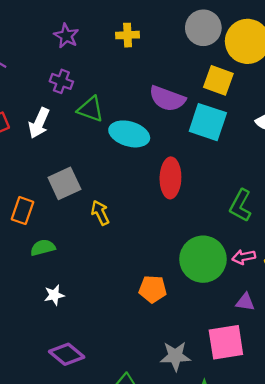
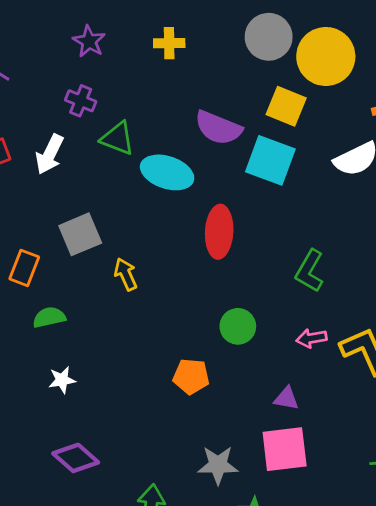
green circle: (203, 259) -> (238, 326), moved, size x0.6
purple triangle: (245, 302) -> (286, 398), moved

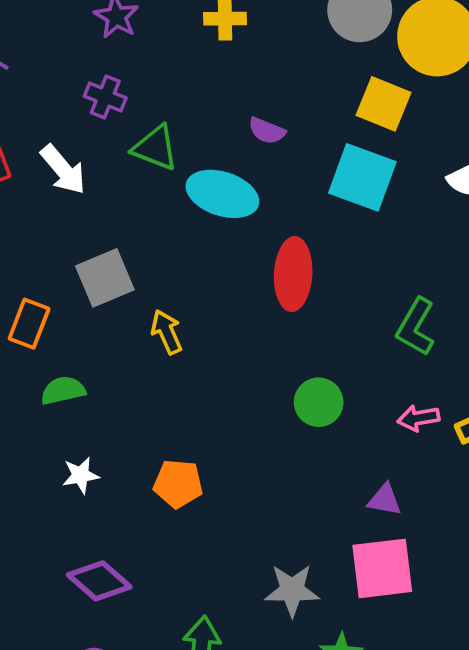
purple semicircle: (218, 128) -> (267, 131), moved, size x0.6
white arrow: (50, 154) -> (63, 170), turned -66
orange pentagon: (191, 376) -> (178, 484), moved

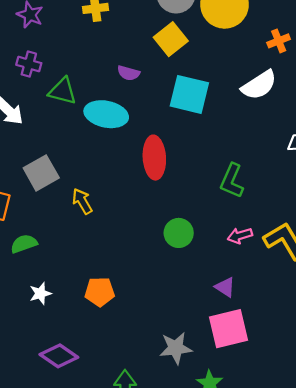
yellow square: (383, 104) -> (171, 39), moved, turned 36
purple triangle: (385, 500) -> (225, 287), turned 30

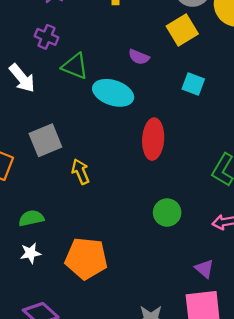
cyan square: (189, 94) -> (193, 84), size x0.6
green semicircle: (24, 244) -> (31, 218), moved
orange pentagon: (100, 292) -> (86, 258), size x1.5

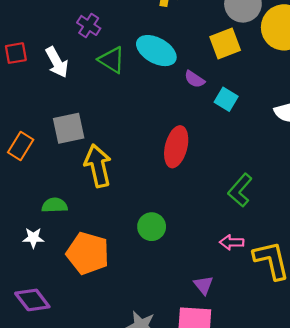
purple semicircle: (139, 57) -> (195, 79), moved
cyan ellipse: (113, 93) -> (156, 51), moved
yellow arrow: (80, 172) -> (98, 166), size x1.6
green circle: (167, 213) -> (152, 227), moved
green semicircle: (31, 218) -> (55, 205), moved

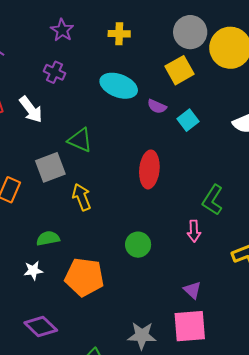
green triangle: (112, 60) -> (80, 140), moved
cyan square: (226, 99) -> (188, 120), turned 30
yellow arrow: (98, 166) -> (82, 197), size x0.7
pink arrow: (232, 242) -> (194, 231), moved, turned -85

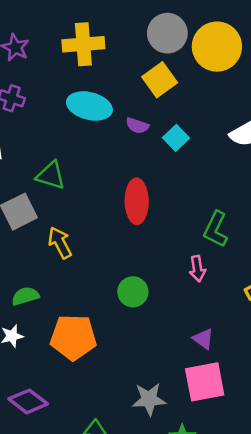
yellow cross: (119, 34) -> (83, 44), size x1.6

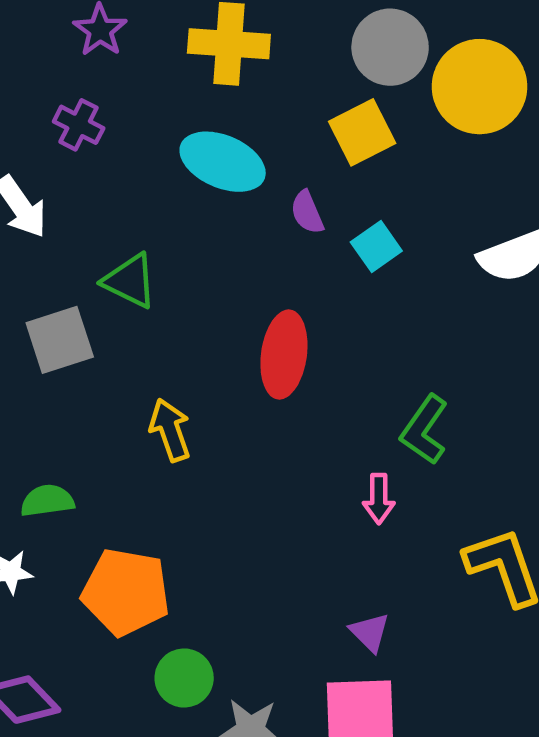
purple semicircle: (137, 126) -> (307, 212), turned 40
yellow arrow: (60, 243) -> (170, 430), moved
green circle: (133, 292) -> (184, 678), moved

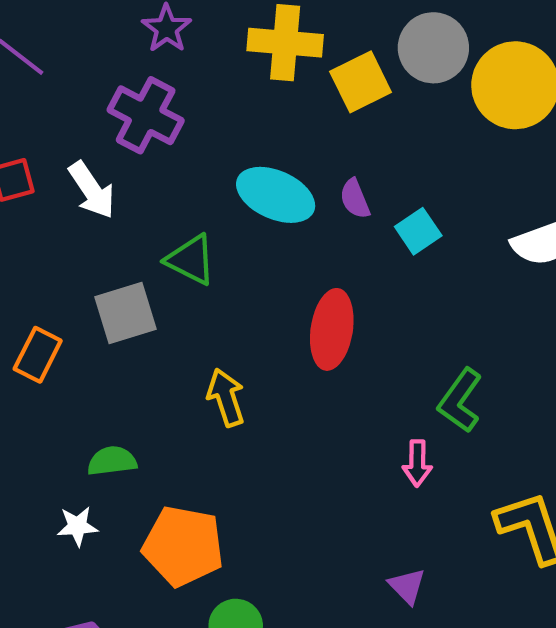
purple cross: (79, 125) -> (146, 115), size x1.6
yellow square: (362, 132) -> (361, 82), moved
cyan ellipse: (223, 162) -> (276, 195), moved

